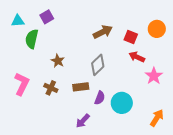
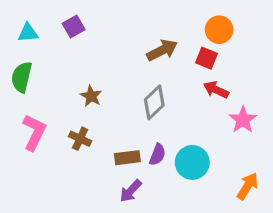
orange circle: (157, 29) -> (219, 30), moved
green semicircle: (32, 39) -> (22, 77), moved
brown rectangle: (81, 87) -> (127, 158), moved

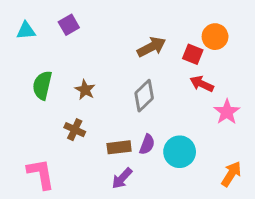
orange circle: (219, 30) -> (215, 37), moved
green semicircle: (22, 77) -> (42, 85), moved
pink L-shape: (34, 132) -> (41, 174), moved, turned -36

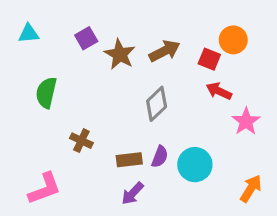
purple square: (69, 25) -> (86, 38), moved
brown star: (85, 90) -> (120, 54), moved, size x1.4
pink L-shape: (41, 174) -> (45, 189), turned 80

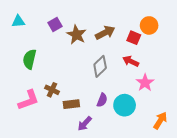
red arrow: (219, 91) -> (131, 61), moved
pink star: (246, 121) -> (145, 83), moved
brown rectangle: (129, 160) -> (71, 104), moved
pink L-shape: (45, 189) -> (28, 100), moved

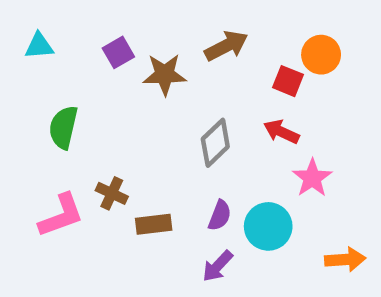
brown arrow: (105, 33) -> (226, 46), moved
brown star: (77, 35) -> (165, 74), turned -30
orange arrow: (160, 120) -> (345, 259), turned 54
purple arrow: (85, 124) -> (218, 266), moved

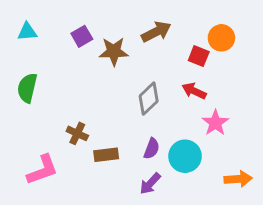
green semicircle: (63, 127) -> (27, 88), moved
pink L-shape: (61, 215) -> (42, 170), moved

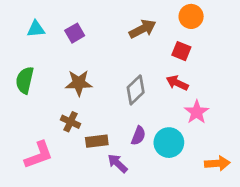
cyan triangle: (27, 32) -> (36, 29), moved
orange circle: (221, 38) -> (191, 16), moved
brown star: (114, 52) -> (79, 83), moved
purple arrow: (150, 184) -> (118, 163), moved, turned 90

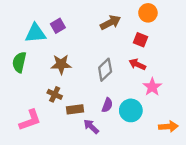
cyan triangle: (36, 29) -> (35, 33), moved, size x1.5

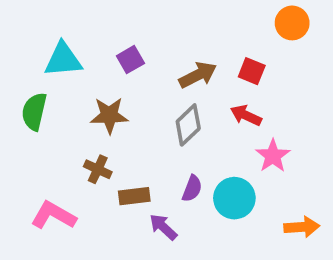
orange circle: (148, 13) -> (292, 23), moved
brown arrow: (110, 23) -> (198, 75), moved
purple square: (58, 26) -> (130, 60), moved
pink L-shape: (30, 120) -> (53, 215), turned -130

